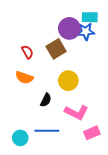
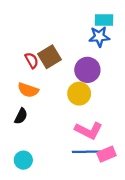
purple circle: (69, 28) -> (87, 70), moved
brown square: (56, 49) -> (49, 57), moved
black semicircle: (46, 100) -> (21, 116), moved
blue line: (47, 131) -> (86, 152), moved

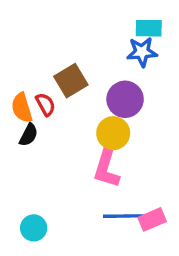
red semicircle: (32, 60) -> (45, 104), moved
orange semicircle: (28, 90) -> (22, 108), moved, turned 54
black semicircle: (21, 116) -> (29, 135), moved
pink L-shape: (89, 130) -> (106, 169), moved, turned 80

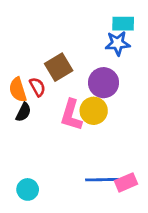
pink L-shape: (106, 169) -> (71, 115), moved

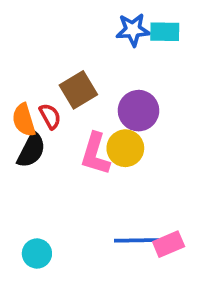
blue star: (118, 43) -> (133, 30), moved
black semicircle: (23, 112) -> (31, 150), size x1.4

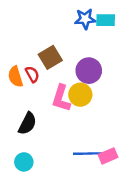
black semicircle: (31, 150) -> (27, 123), moved

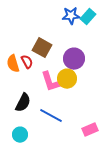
cyan rectangle: (106, 20) -> (88, 17), turned -49
brown square: (50, 57) -> (42, 48), turned -30
pink L-shape: (61, 98) -> (51, 82), turned -35
blue line: (88, 154) -> (51, 116), moved, turned 30

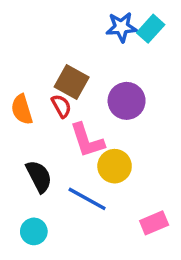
red semicircle: (27, 62) -> (61, 106), moved
yellow circle: (67, 79) -> (115, 166), moved
black semicircle: (23, 103) -> (39, 176), turned -54

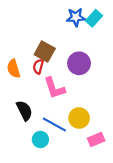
red semicircle: (61, 106) -> (38, 67), turned -136
yellow circle: (115, 166) -> (79, 118), moved
cyan circle: (34, 231) -> (40, 139), moved

